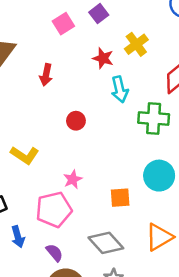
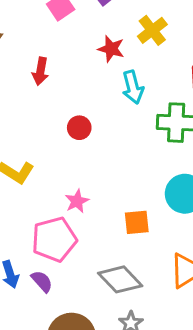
purple semicircle: (54, 253) -> (42, 281), moved

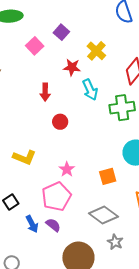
red arrow: (40, 71) -> (45, 92), moved

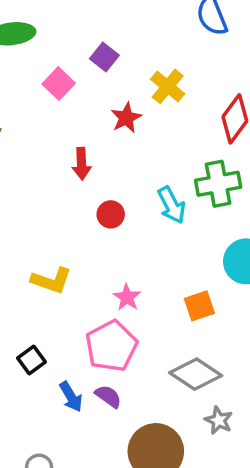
red star: (72, 67) -> (126, 118), turned -30
cyan arrow: (90, 90) -> (172, 205), moved

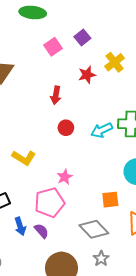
cyan arrow: (172, 205) -> (102, 130), turned 80
orange square: (199, 306) -> (110, 200), moved

